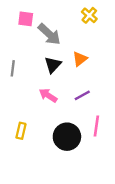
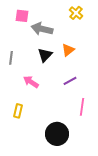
gray arrow: (49, 34) -> (42, 29), turned 150
pink arrow: (48, 95) -> (31, 82), moved
black circle: (67, 137) -> (57, 134), moved

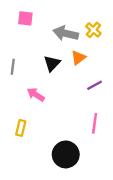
yellow cross: (76, 13) -> (93, 30), moved
gray arrow: (42, 29) -> (66, 33), moved
purple line: (70, 81) -> (95, 85), moved

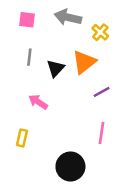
gray arrow: (66, 33) -> (68, 17), moved
orange triangle: (78, 58) -> (84, 62), size x1.5
gray line: (13, 67) -> (29, 57), moved

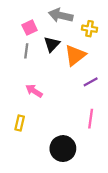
pink square: (27, 20) -> (30, 28), moved, turned -32
yellow cross: (100, 32) -> (90, 29), turned -32
black triangle: (56, 68) -> (52, 44), moved

